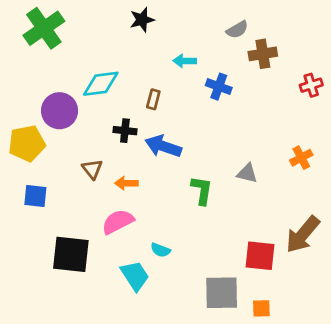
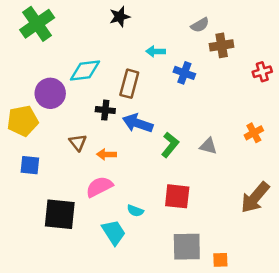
brown rectangle: (153, 99) -> (129, 84), size x1.6
green L-shape: (202, 190) -> (170, 145), moved, turned 30
red square: (260, 256) -> (177, 196), moved

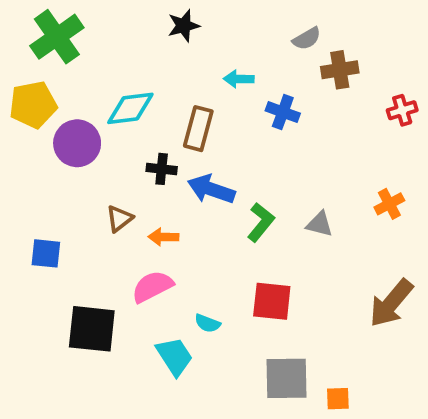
yellow pentagon: (23, 121) -> (33, 105), moved
brown triangle: (78, 142) -> (119, 219), turned 30

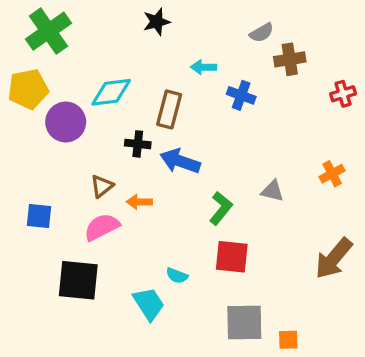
green L-shape: (261, 222) -> (221, 208), moved
pink semicircle: (152, 287) -> (102, 227), moved

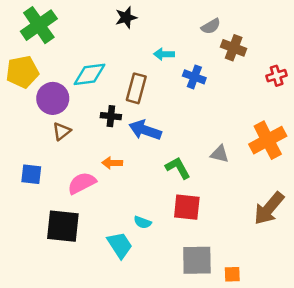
brown cross: (290, 59) -> (234, 48), turned 30
orange cross: (332, 174) -> (268, 140), size x1.8
brown triangle: (102, 186) -> (62, 131), moved
green L-shape: (221, 208) -> (178, 168), turned -68

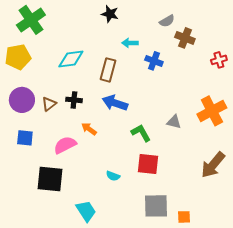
black star: (126, 17) -> (110, 14), moved, turned 30
purple circle: (53, 98) -> (22, 100), moved
black cross: (111, 116) -> (74, 100), moved
orange arrow: (112, 163) -> (89, 129), turned 35
cyan trapezoid: (120, 245) -> (86, 211), moved

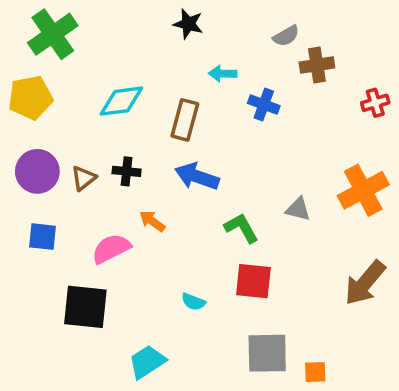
brown cross: (185, 38) -> (317, 65), turned -30
cyan trapezoid: (86, 211) -> (147, 362), turned -90

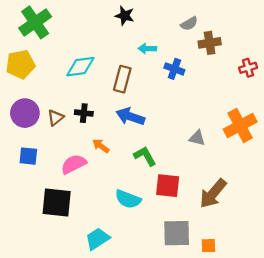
green L-shape: (241, 228) -> (145, 156), moved
brown arrow: (365, 283) -> (213, 193), moved
cyan semicircle: (193, 302) -> (128, 199), size x1.6

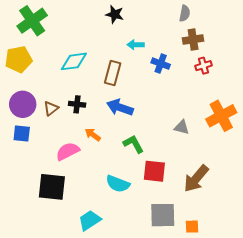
gray semicircle: (189, 24) -> (185, 13), moved, turned -49
red cross: (248, 68) -> (204, 66), moved
blue square: (28, 156) -> (22, 134), moved

